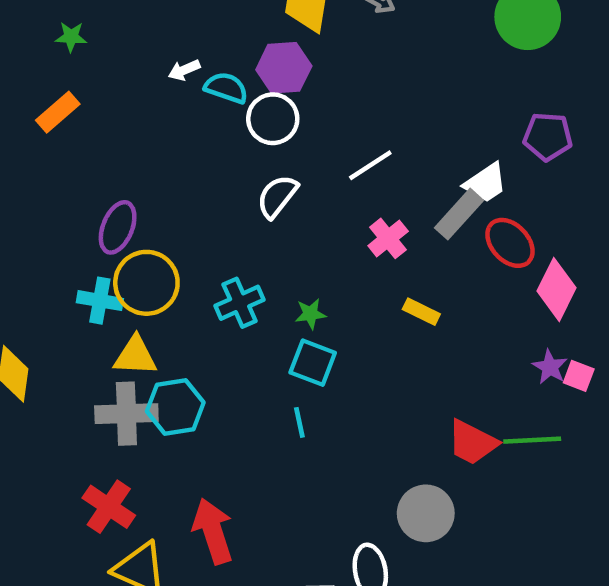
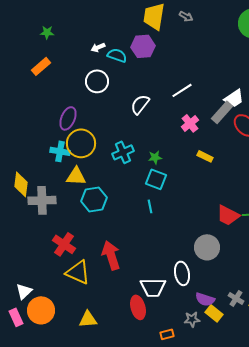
white circle: (273, 119) -> (97, 81), moved
gray cross: (126, 414) -> (42, 200), moved

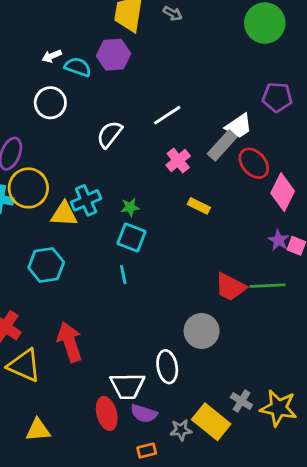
yellow triangle: (76, 176) -> (64, 214), moved
purple semicircle: (205, 299) -> (144, 413), moved
yellow rectangle: (214, 313) -> (211, 422), size x1.5

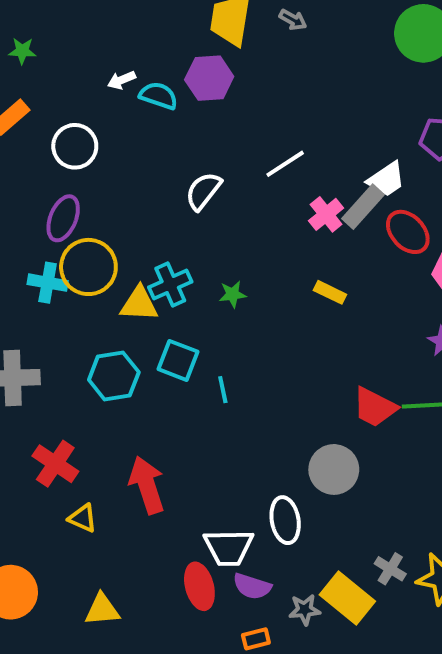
white circle: (50, 103) -> (75, 146), moved
pink cross: (178, 160) -> (326, 214), moved
cyan square: (131, 237) -> (178, 360), moved
yellow triangle: (24, 365) -> (83, 518), size x0.6

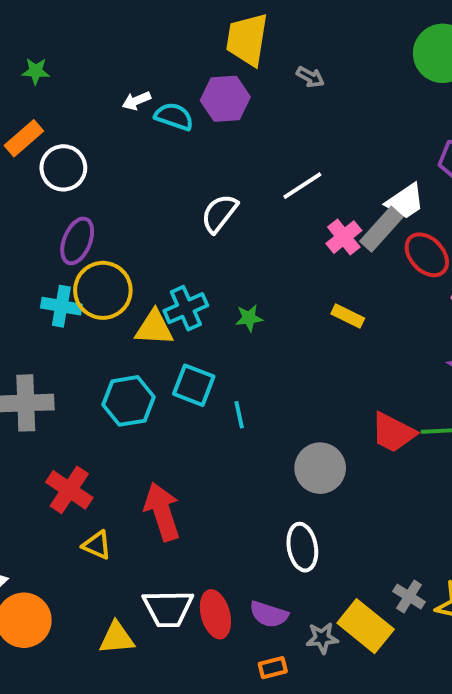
gray arrow: (293, 20) -> (310, 77), moved
white circle: (75, 146) -> (63, 168), moved
gray circle: (334, 469) -> (320, 468), moved
white trapezoid: (229, 547) -> (168, 608), moved

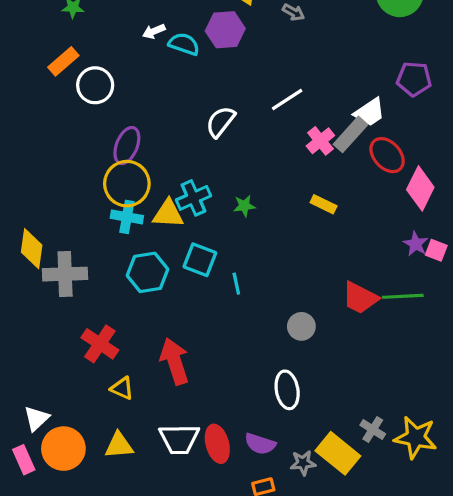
purple ellipse: (77, 241) -> (127, 146), moved
cyan cross: (61, 306) -> (127, 217), moved
gray circle: (320, 468) -> (301, 326), size x0.7
yellow triangle: (117, 638) -> (119, 445), moved

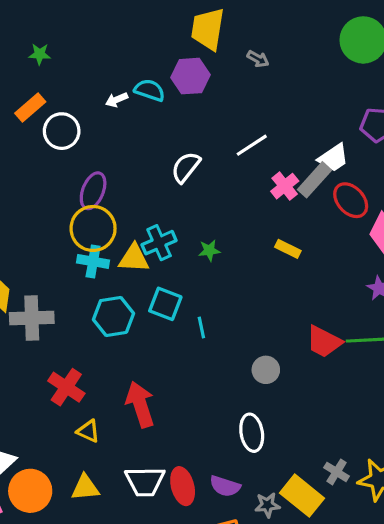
white arrow: (154, 31) -> (117, 100), moved

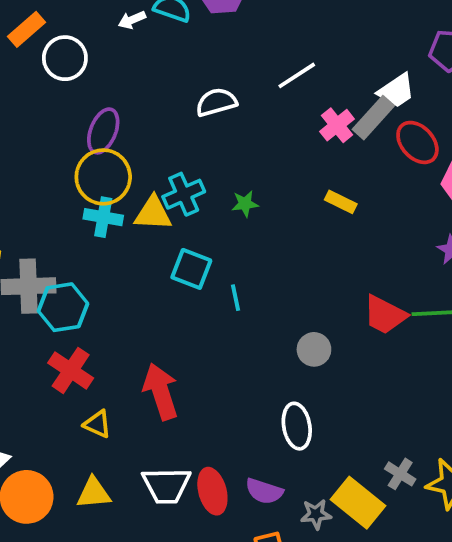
white semicircle: (186, 167) -> (216, 102), turned 36
cyan hexagon: (113, 316) -> (63, 307), moved

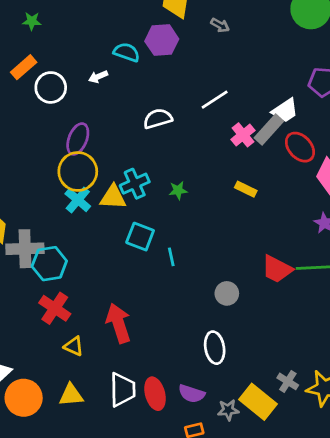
white arrow: (132, 20) -> (98, 77), moved
cyan cross: (103, 217) -> (78, 200), turned 30
white trapezoid: (166, 485) -> (122, 390), turned -90

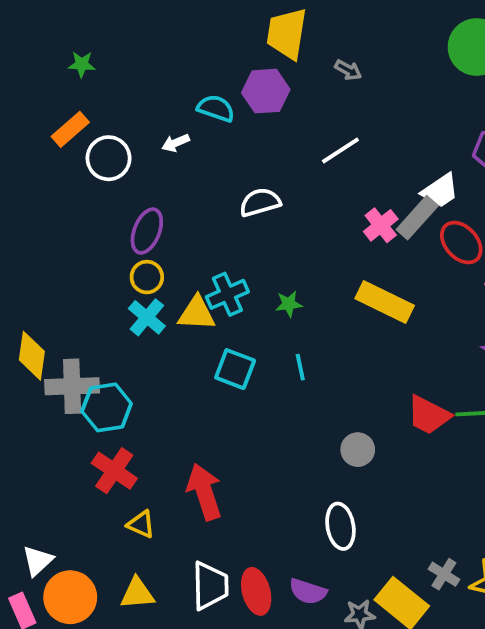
white line: (215, 100) -> (340, 151), moved
yellow circle: (78, 171) -> (147, 277), size x0.6
yellow rectangle: (246, 189) -> (385, 302), size x1.8
cyan line: (171, 257) -> (300, 367), moved

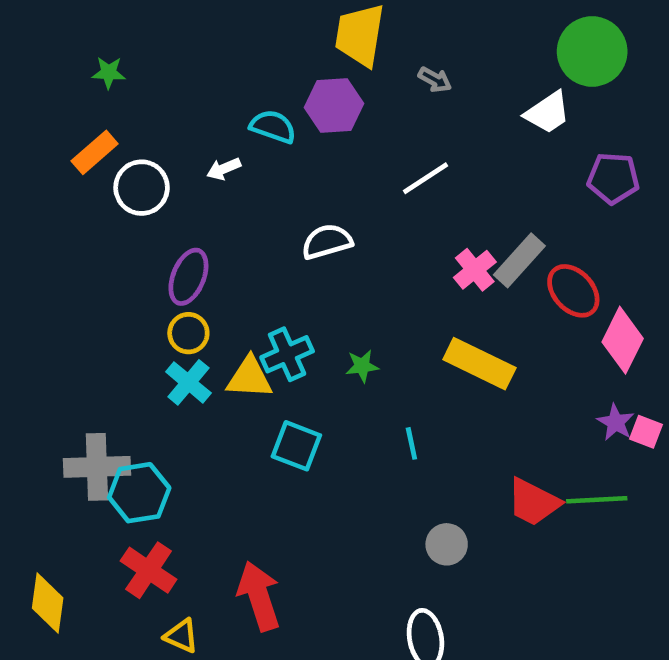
white trapezoid: (440, 191) -> (548, 113), moved
yellow diamond: (32, 356) -> (48, 603), moved
cyan line: (300, 367) -> (411, 443), moved

